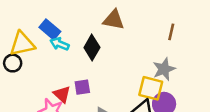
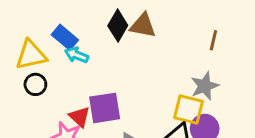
black diamond: (92, 47) -> (118, 26), moved
black circle: (13, 63) -> (35, 84), moved
purple square: (82, 87) -> (105, 108), size x1.6

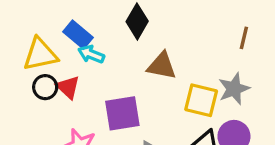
brown triangle: (143, 26) -> (162, 66), moved
yellow square: (188, 109) -> (201, 100), moved
red triangle: (80, 117) -> (68, 87), moved

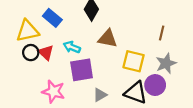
brown line: (244, 38) -> (162, 33), moved
cyan arrow: (91, 54) -> (72, 47), moved
gray star: (234, 89) -> (166, 63), moved

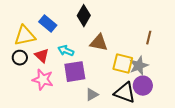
black circle: (31, 53) -> (20, 58), moved
gray star: (166, 63) -> (139, 66), moved
pink star: (53, 92) -> (43, 80), moved

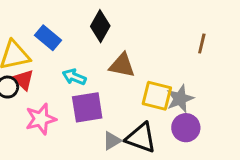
brown line: (149, 38) -> (202, 44), moved
red triangle: (42, 56) -> (23, 80), moved
pink star: (43, 80) -> (41, 119), turned -30
black triangle: (125, 93) -> (141, 138), moved

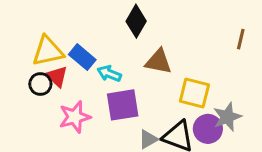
blue rectangle: (48, 38) -> (82, 57), moved
gray star: (180, 99) -> (227, 117), moved
purple circle: (186, 128) -> (208, 129), moved

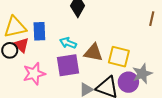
blue rectangle: (82, 57) -> (39, 31), turned 48
brown triangle: (159, 62) -> (93, 52), moved
cyan arrow: (109, 74) -> (68, 43), moved

